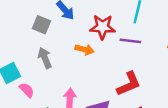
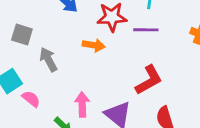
gray square: (41, 25) -> (22, 34), moved

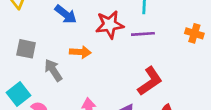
orange arrow: (94, 45) -> (80, 52), moved

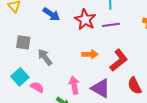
red star: (110, 25) -> (85, 20), turned -30
orange arrow: (80, 52) -> (90, 54), moved

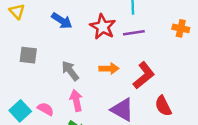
gray arrow: (45, 57) -> (70, 71), moved
cyan square: (20, 77) -> (20, 111), moved
pink arrow: (74, 85) -> (76, 101), moved

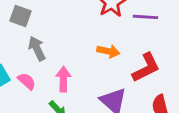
gray arrow: (70, 71) -> (37, 48), moved

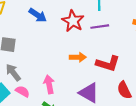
gray arrow: (37, 48) -> (13, 72), moved
red L-shape: (146, 68) -> (108, 64), turned 55

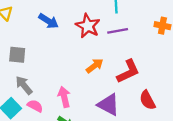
orange arrow: (78, 57) -> (95, 66), turned -35
red L-shape: (108, 64) -> (128, 71), turned -40

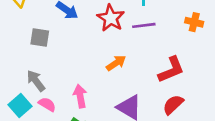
gray square: (17, 55) -> (40, 38), moved
red L-shape: (128, 71) -> (171, 70), moved
red semicircle: (147, 100) -> (173, 105), turned 72

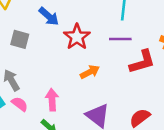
red star: (111, 18) -> (77, 37), moved
red L-shape: (171, 70) -> (142, 62), moved

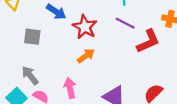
purple line: (120, 39) -> (125, 23), turned 36
orange arrow: (90, 72) -> (86, 56), moved

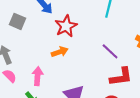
purple line: (125, 23) -> (110, 51), moved
red L-shape: (148, 41) -> (121, 77), moved

